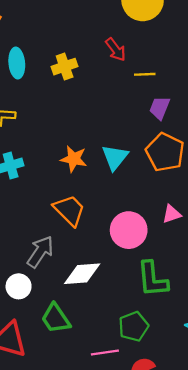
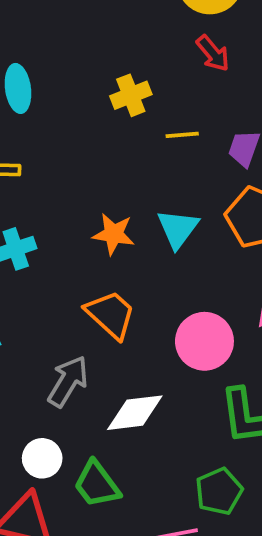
red arrow: (116, 50) -> (213, 53), moved
yellow cross: (65, 67) -> (131, 95), moved
yellow line: (145, 74) -> (182, 135), moved
white circle: (19, 286) -> (42, 458), moved

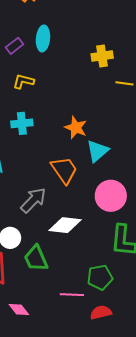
cyan triangle: (178, 229) -> (97, 151), moved

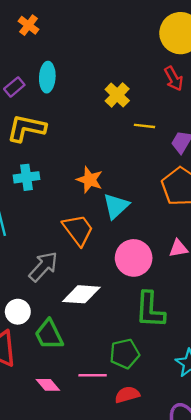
yellow cross: (102, 56) -> (117, 95), turned -35
yellow L-shape: (23, 81) -> (26, 128), size x1.6
pink diamond: (19, 310) -> (48, 385), moved

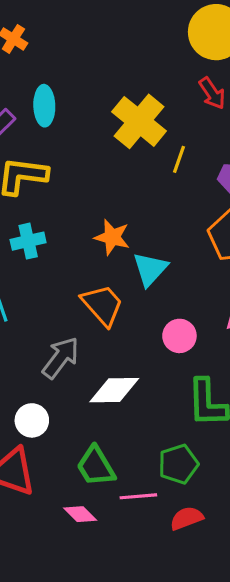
yellow cross: (117, 95) -> (139, 121), size x1.6
yellow line: (145, 126) -> (179, 159), turned -72
pink circle: (134, 258) -> (179, 336), size x0.7
green trapezoid: (49, 335) -> (96, 466), moved

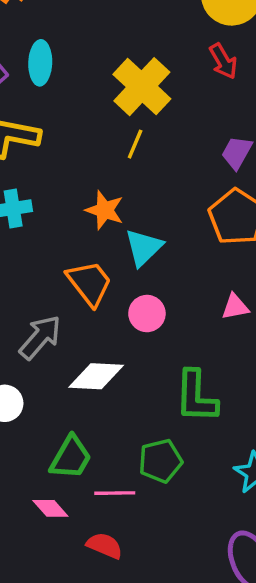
yellow line: (179, 159) -> (135, 144), moved
pink circle: (179, 336) -> (147, 314), moved
green trapezoid: (96, 466) -> (71, 458), turned -123
red semicircle: (187, 518) -> (105, 546), moved, turned 40

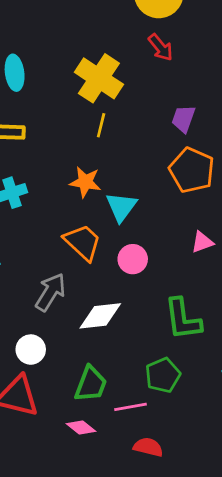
red semicircle: (105, 546) -> (148, 447), moved

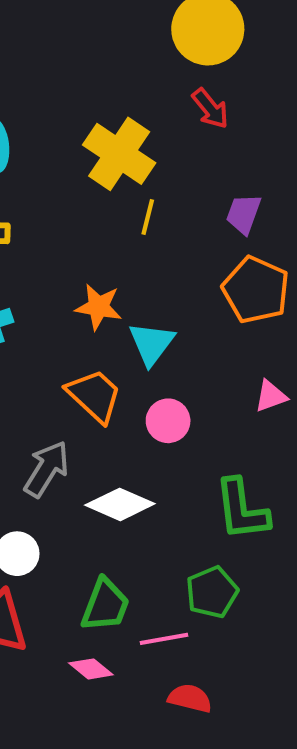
yellow line: (101, 125) -> (148, 217), moved
white diamond: (100, 316) -> (120, 504), turned 30

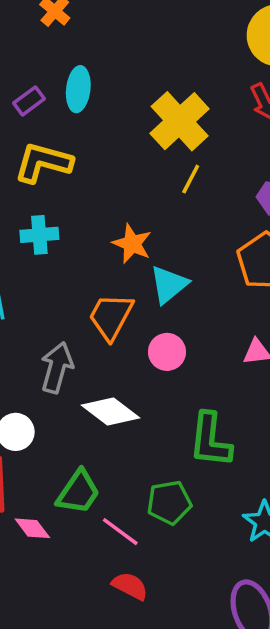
orange trapezoid: (94, 396) -> (111, 316), turned -118
gray arrow: (47, 469) -> (57, 368), turned -30
pink line: (164, 639) -> (120, 532), turned 33
pink diamond: (91, 669) -> (32, 528), moved

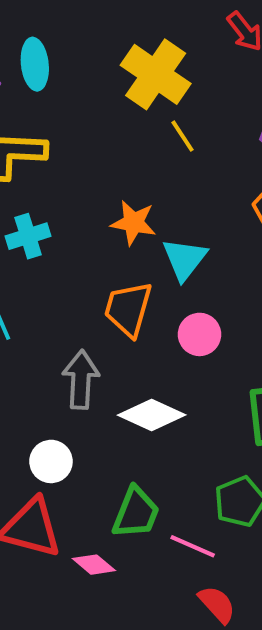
yellow line: (191, 179) -> (182, 136), turned -48
red semicircle: (130, 586) -> (217, 604), turned 33

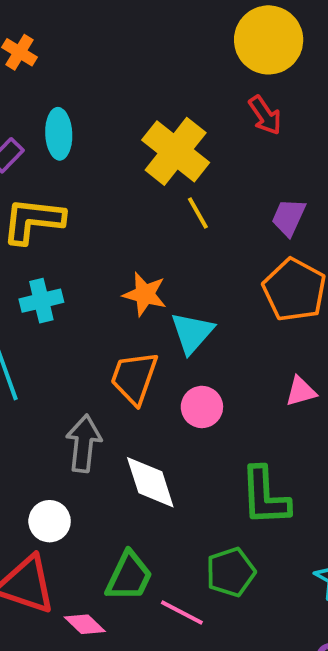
white diamond: (152, 415) -> (150, 482), turned 44

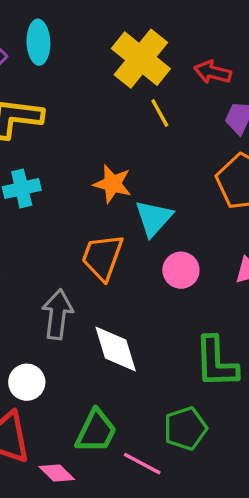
red arrow: (265, 115) -> (213, 72), moved, turned 138
pink circle: (202, 407) -> (181, 270), moved

